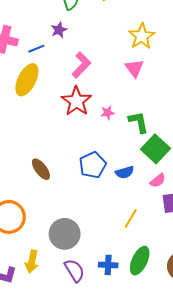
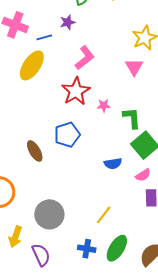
blue pentagon: (93, 165) -> (67, 135), moved
yellow line: (131, 219) -> (104, 215), moved
purple semicircle: (74, 271) -> (41, 255), moved

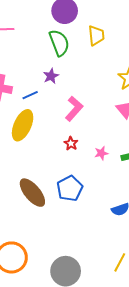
red star: (76, 91) -> (71, 143), size x0.5
brown ellipse: (35, 151) -> (32, 193), moved, size x1.4

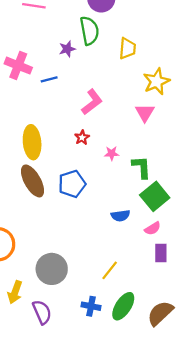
yellow trapezoid: (96, 36) -> (127, 48), moved
purple star: (51, 76) -> (67, 49), moved
yellow ellipse: (23, 125) -> (32, 142), moved, turned -40

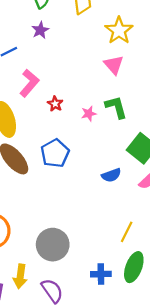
purple star: (67, 49) -> (40, 30), moved
pink L-shape: (92, 102) -> (29, 83), moved
green L-shape: (141, 167) -> (116, 107), moved
yellow line: (110, 270) -> (127, 232), moved

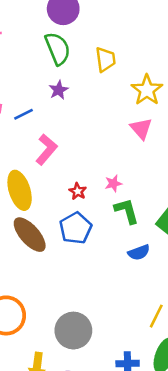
red star: (55, 104) -> (78, 191), moved
green L-shape: (116, 107) -> (127, 211), moved

